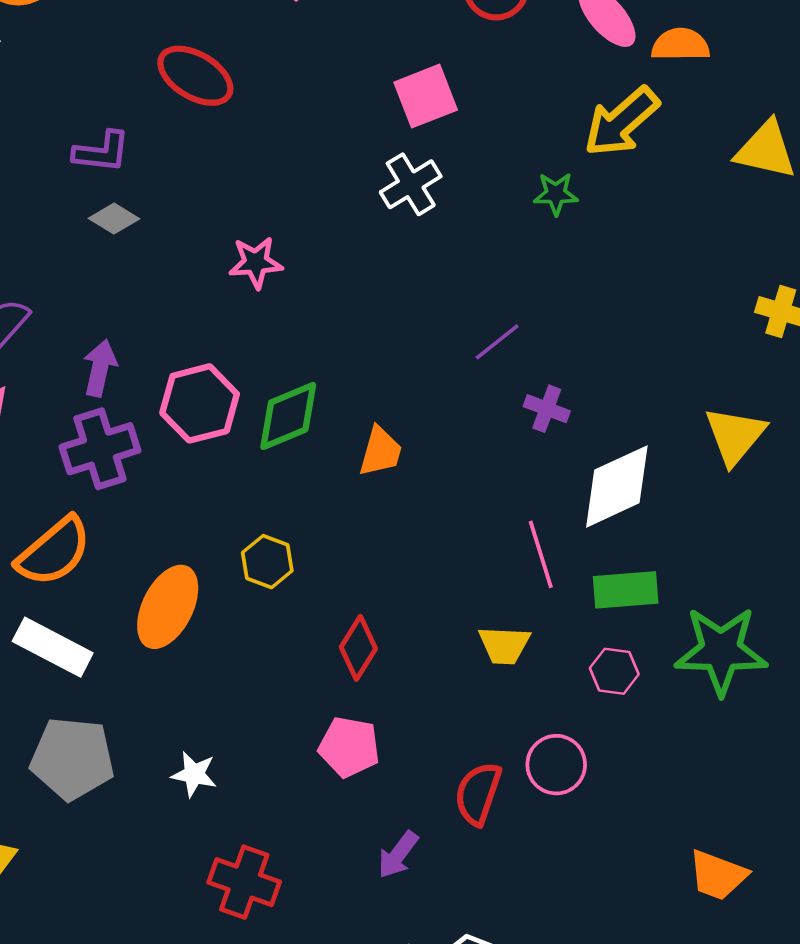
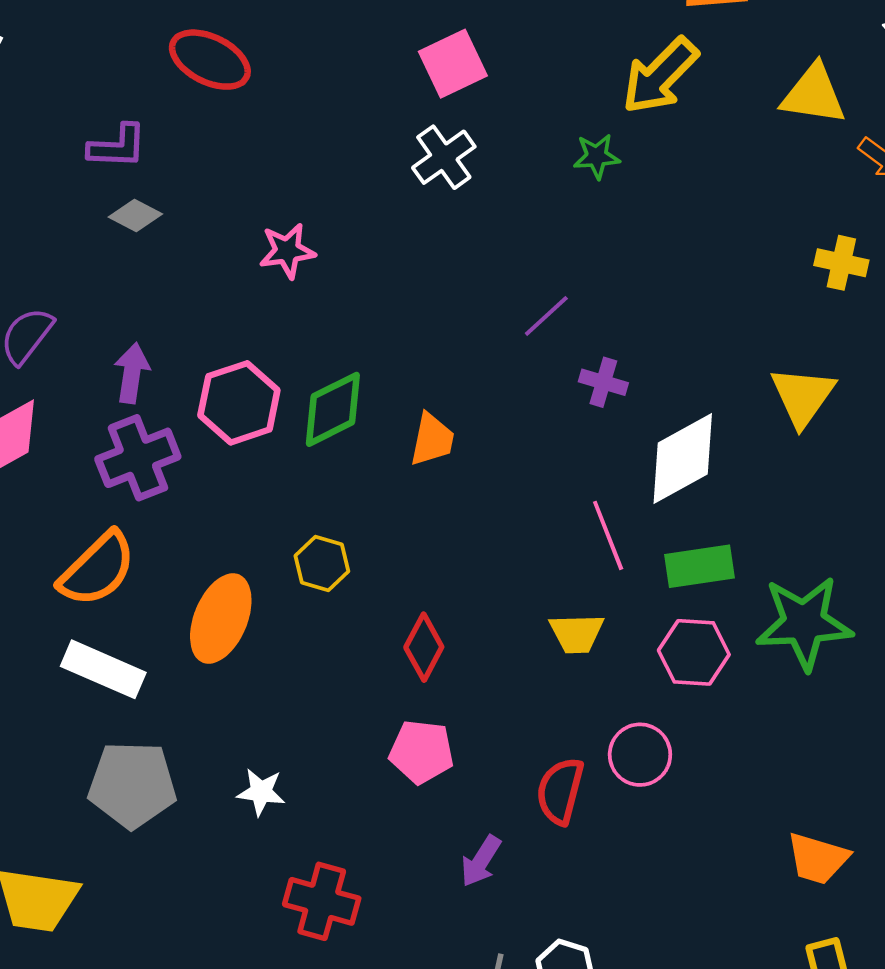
pink hexagon: (614, 671) -> (694, 652), size x1.4

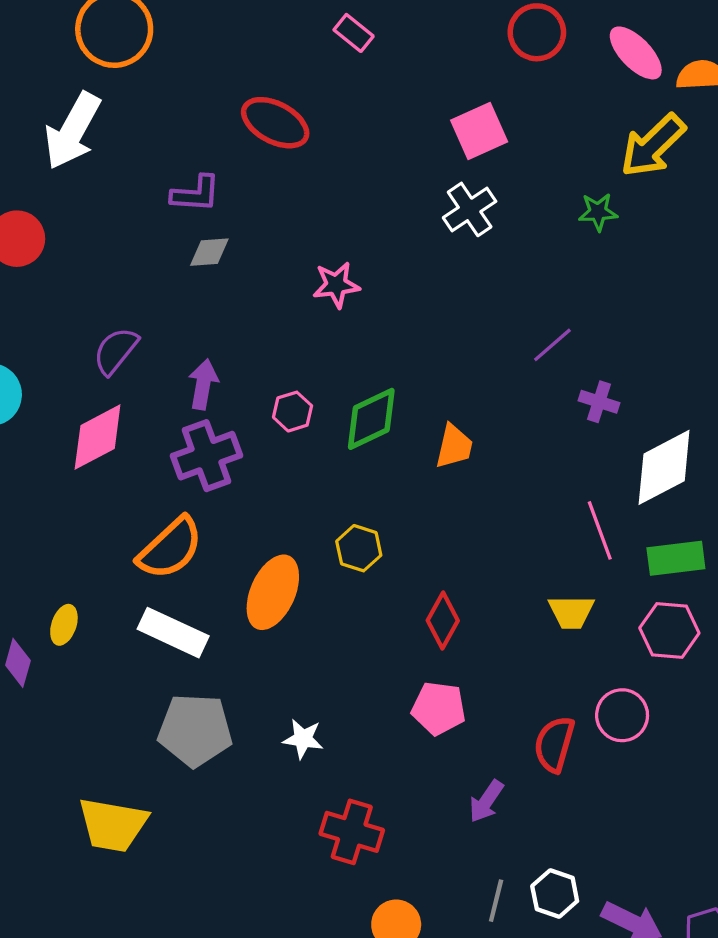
gray diamond: (135, 216) -> (209, 252), turned -33
pink hexagon: (239, 403) -> (293, 412), size x0.6

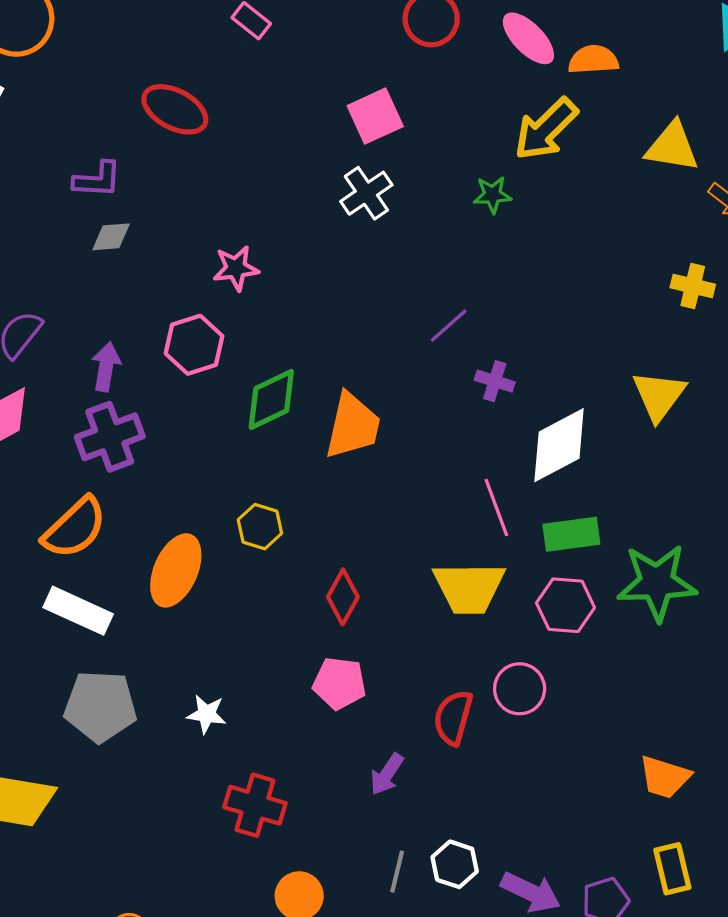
pink hexagon: (293, 412) -> (194, 345), moved, size x1.5
orange trapezoid: (454, 446) -> (353, 426), size x1.5
yellow trapezoid: (571, 612) -> (469, 588), size x1.6

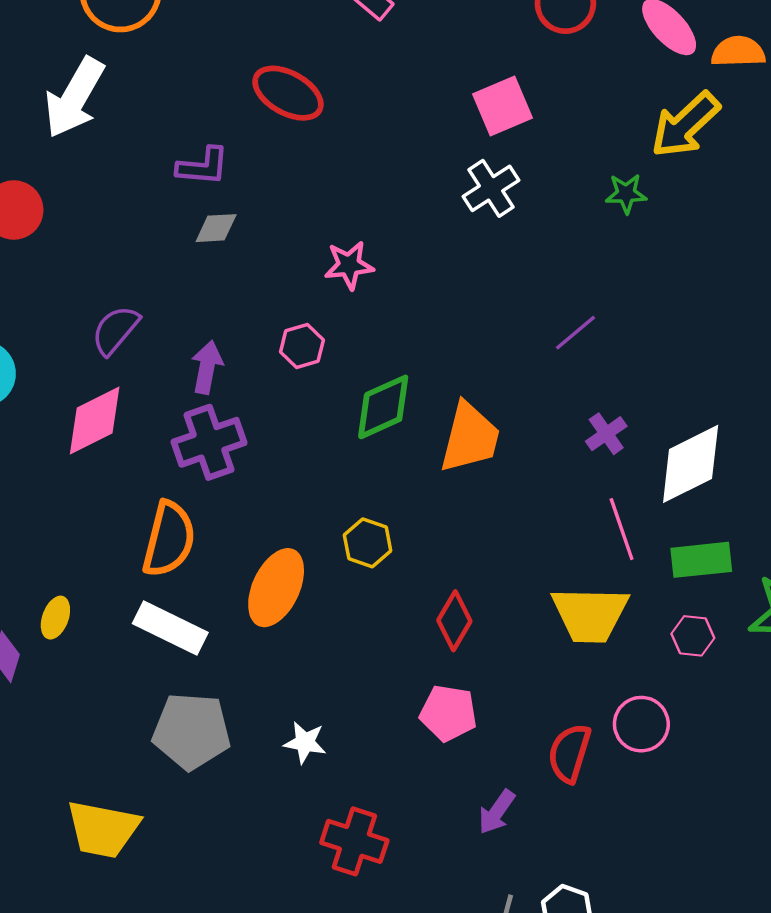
pink hexagon: (194, 345) -> (302, 346), size x0.7
purple cross: (495, 381) -> (606, 434), moved, turned 36
orange semicircle: (75, 528) -> (169, 539), turned -34
pink hexagon: (565, 605) -> (693, 636), size x0.7

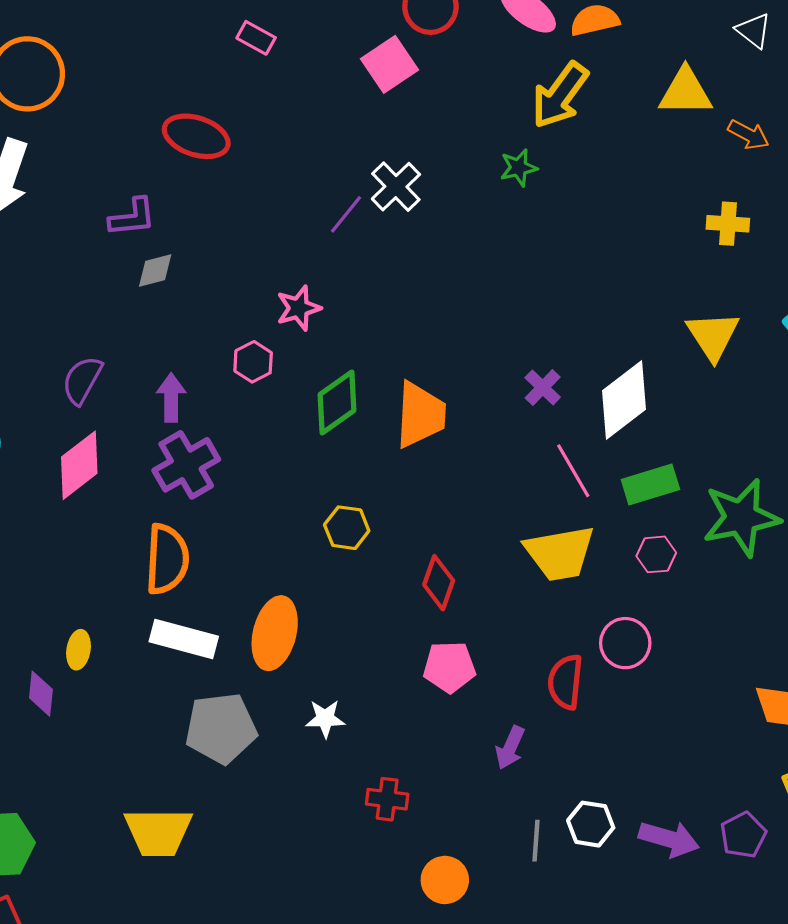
pink square: (503, 106) -> (389, 64), moved
pink star: (349, 265) -> (299, 308), moved
purple line: (575, 333) -> (346, 214), moved
orange ellipse: (276, 588) -> (275, 633), moved
red cross: (354, 841) -> (387, 799), size x0.7

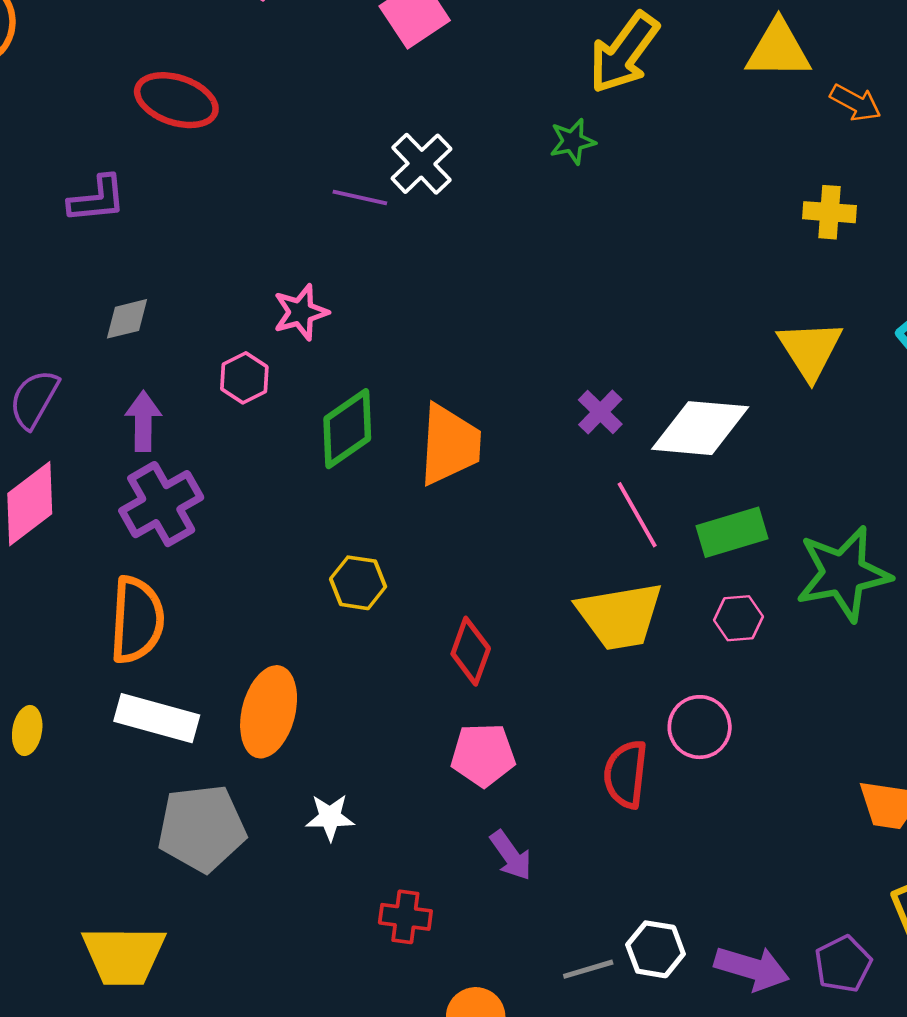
purple line: (346, 214) -> (360, 197), turned 63
gray diamond: (155, 271) -> (127, 319), moved
white diamond: (624, 400) -> (700, 428), turned 42
purple arrow: (510, 748) -> (511, 855), moved, turned -60
gray line: (536, 841) -> (588, 969), turned 69

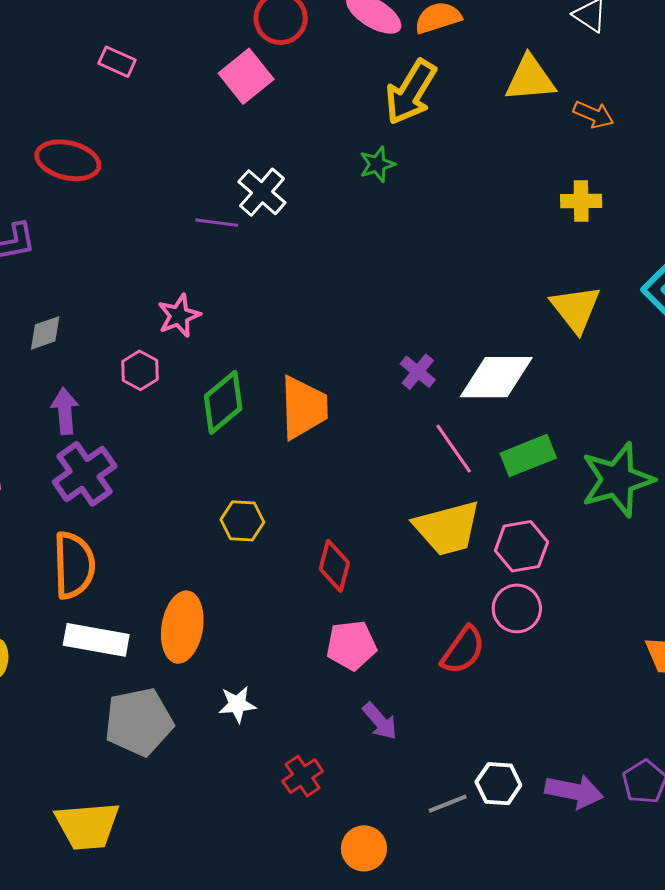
pink hexagon: (738, 618) -> (521, 546), moved, size x1.4
red semicircle: (626, 774) -> (463, 650), turned -146
red cross: (405, 917) -> (303, 776), turned -36

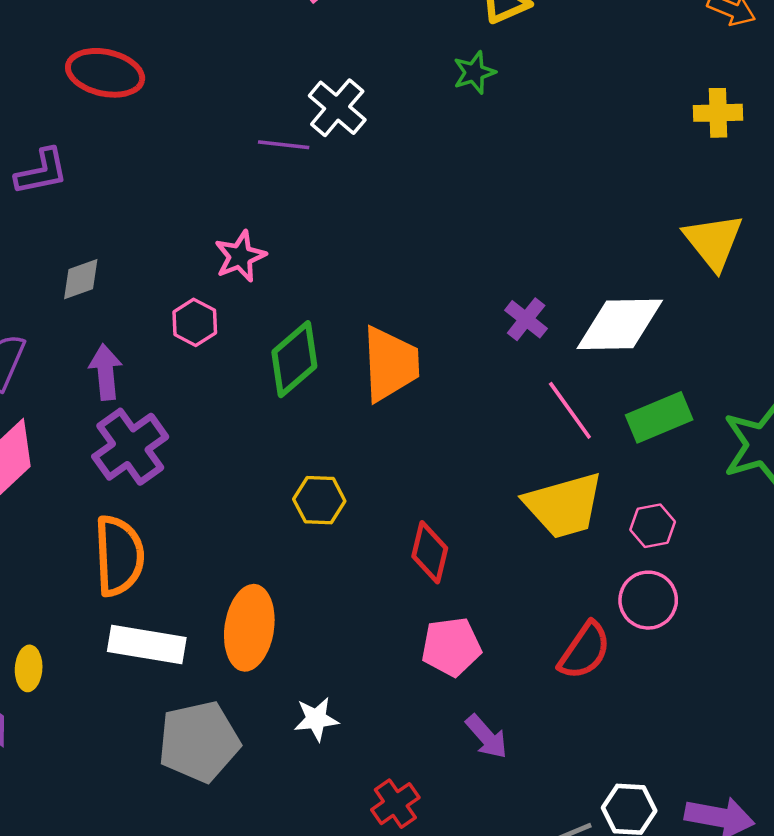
pink hexagon: (521, 546) -> (653, 526), size x0.7

